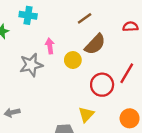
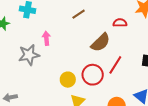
brown semicircle: (95, 44) -> (101, 42), moved
yellow circle: (73, 60) -> (68, 80), moved

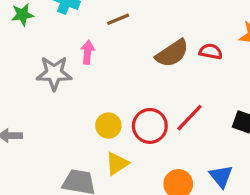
brown line: (79, 14) -> (118, 19), moved
brown semicircle: (101, 42) -> (172, 53), moved

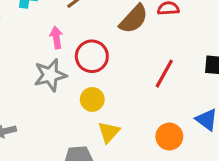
gray star: (54, 73) -> (50, 75), moved
red circle: (150, 126) -> (92, 56), moved

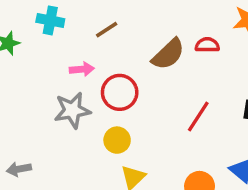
pink arrow: (56, 37) -> (82, 69), turned 90

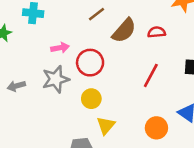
brown line: (107, 30) -> (96, 14), moved
red semicircle: (207, 45) -> (157, 32), moved
gray arrow: (19, 169) -> (16, 86), moved

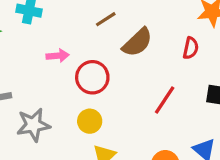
red semicircle: (157, 32) -> (191, 48), moved, turned 102
gray star: (56, 79) -> (33, 125), moved

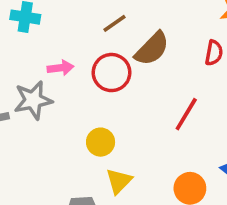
red circle: (92, 77) -> (112, 73), moved
gray star: (33, 125) -> (33, 100), moved

